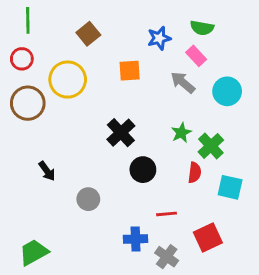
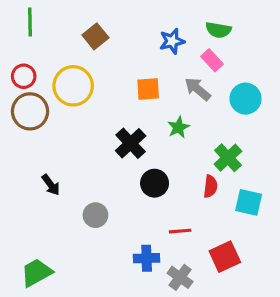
red circle: (22, 59) -> (24, 76), moved
orange square: (130, 71) -> (148, 89), moved
green star: (181, 133) -> (178, 127), moved

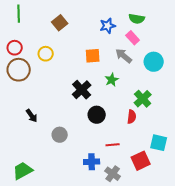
yellow circle: (73, 86) -> (46, 54), size x0.6
cyan square: (249, 202) -> (159, 143), moved

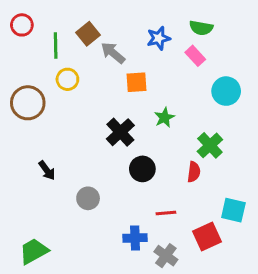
green line: (19, 14) -> (56, 46), moved
red circle: (15, 48) -> (22, 25), moved
gray arrow: (124, 56) -> (113, 53), moved

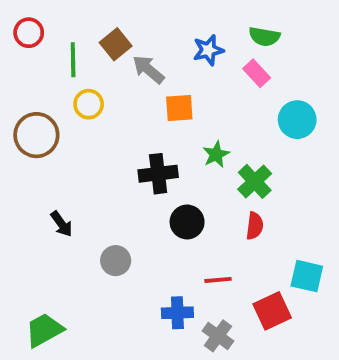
black cross: (120, 132) -> (158, 174), turned 36
green cross: (210, 145) -> (255, 181), moved

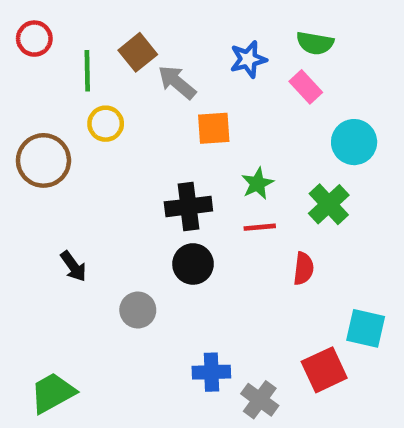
green cross: (255, 181) -> (329, 204), moved
black circle: (187, 222) -> (193, 264), moved
red line: (218, 280) -> (260, 227), moved

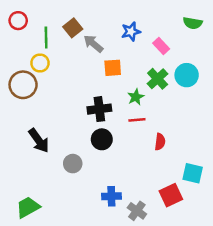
green semicircle: (315, 43) -> (193, 23), moved
yellow circle: (106, 124) -> (40, 63), moved
green cross: (329, 204) -> (158, 79), moved
black arrow: (73, 266) -> (39, 141), size x1.5

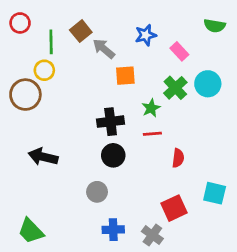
black arrow: (39, 141) -> (43, 157), turned 140
gray circle: (73, 164) -> (97, 192), moved
red square: (171, 195) -> (174, 208), moved
blue cross: (111, 196) -> (113, 230), moved
green trapezoid: (28, 207) -> (31, 231), turned -105

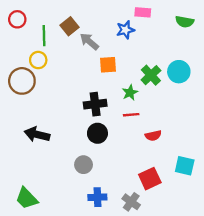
pink rectangle: (179, 51) -> (143, 12), moved, turned -42
red semicircle: (178, 158) -> (153, 136), turned 70

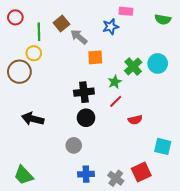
red line: (131, 115) -> (116, 101), turned -40
red square: (150, 179) -> (141, 172), moved

